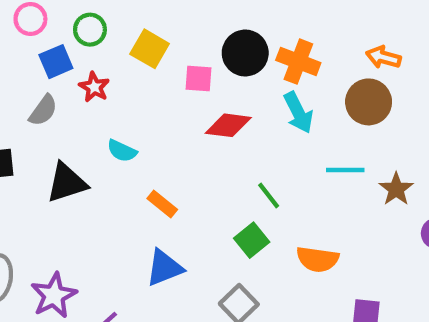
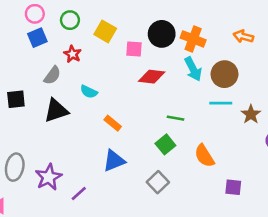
blue square: (56, 62) -> (37, 38), moved
brown circle: (369, 102) -> (224, 74), moved
gray semicircle: (43, 110) -> (52, 75), moved
green line: (269, 195) -> (175, 118), turned -42
orange semicircle: (318, 259) -> (204, 156), turned 50

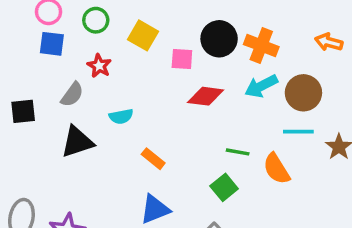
blue square: (37, 38) -> (52, 44), turned 30
cyan arrow: (193, 69) -> (261, 86), turned 90
cyan semicircle: (89, 92) -> (121, 116), turned -36
black square: (16, 99) -> (23, 111), moved
orange semicircle: (204, 156) -> (276, 169), moved

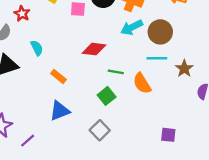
red diamond: (206, 96) -> (94, 49), moved
cyan semicircle: (121, 116) -> (37, 48), turned -105

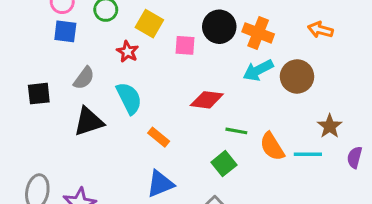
red star: (22, 14) -> (128, 52), moved
cyan semicircle: (37, 48) -> (129, 98), size x1.5
cyan line: (157, 58) -> (308, 154), moved

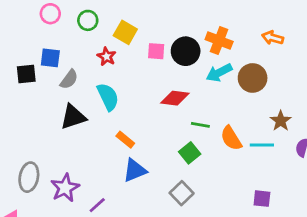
black circle: (219, 27) -> (186, 51), moved
blue square: (65, 31) -> (50, 58), moved
black square: (39, 94) -> (26, 74), moved
orange rectangle: (159, 137) -> (125, 140), moved

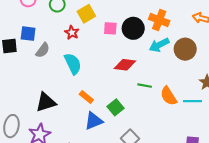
yellow square: (125, 32) -> (86, 14), turned 30
black triangle: (73, 117) -> (46, 102), moved
green square: (190, 153) -> (115, 107), moved

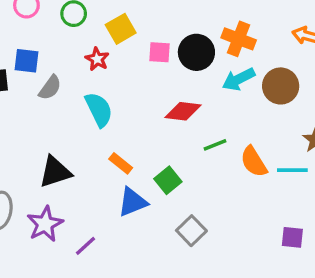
green line: (145, 86) -> (215, 145), turned -32

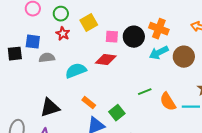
red star: (97, 59) -> (63, 34), moved
gray semicircle: (50, 88) -> (47, 58), turned -133
cyan semicircle: (99, 110) -> (76, 71), turned -85
red diamond: (183, 111) -> (106, 60), moved

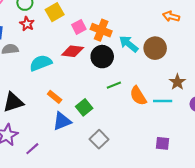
orange cross: (159, 29) -> (101, 30), moved
pink square: (112, 37) -> (79, 27), turned -32
black circle: (134, 37) -> (102, 57), moved
cyan arrow: (159, 53) -> (129, 44), turned 66

